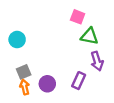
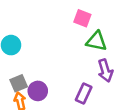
purple circle: (47, 84) -> (38, 91), moved

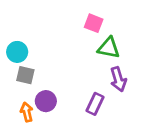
gray square: (19, 83) -> (25, 75), moved, turned 36

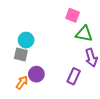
cyan circle: (17, 52) -> (26, 40), moved
orange arrow: (27, 112) -> (22, 82), turned 48

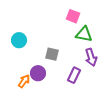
cyan circle: (26, 40) -> (19, 40), moved
gray square: (21, 55) -> (52, 54), moved

